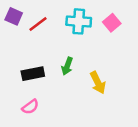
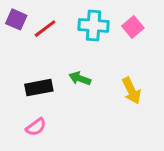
green arrow: (67, 66) -> (80, 79), turned 90
yellow arrow: (98, 83) -> (131, 91), moved

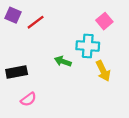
cyan cross: (94, 25) -> (88, 46), moved
black rectangle: (39, 88) -> (17, 72), moved

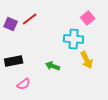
purple square: (13, 15) -> (11, 24), moved
green arrow: (63, 61) -> (53, 66), moved

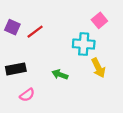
red line: (30, 19) -> (35, 32), moved

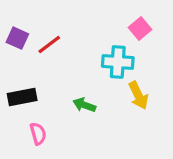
pink semicircle: (27, 95) -> (38, 134), turned -70

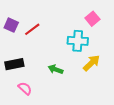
yellow arrow: (138, 95) -> (91, 63), turned -108
pink semicircle: (38, 134) -> (25, 88), turned -32

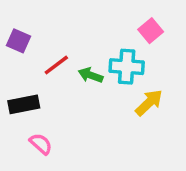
red line: (32, 29) -> (56, 65), moved
green arrow: (56, 69) -> (91, 75), moved

